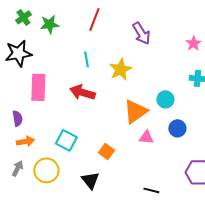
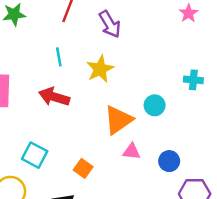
purple arrow: (141, 33) -> (110, 24), moved
pink star: (193, 43) -> (189, 13), moved
blue circle: (177, 128) -> (169, 161), moved

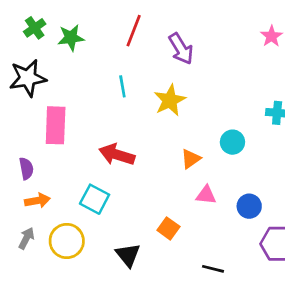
red arrow: (54, 97) -> (117, 155), moved
orange triangle: (118, 120) -> (191, 159), size x0.6
orange square: (83, 168) -> (168, 228), moved

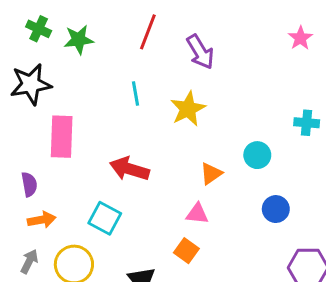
green cross: (35, 28) -> (39, 29), turned -30
pink triangle: (206, 195) -> (197, 214), moved
blue circle: (249, 206) -> (276, 209), moved

